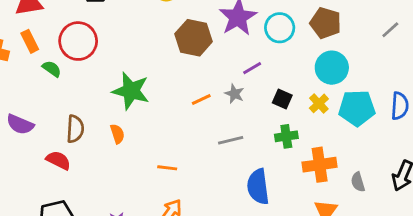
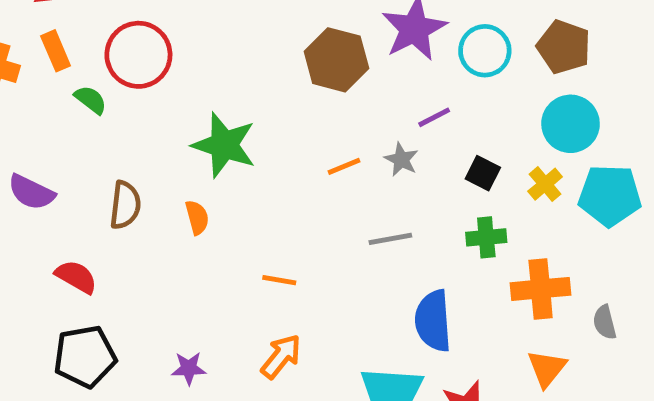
red semicircle: (58, 160) -> (76, 277), moved

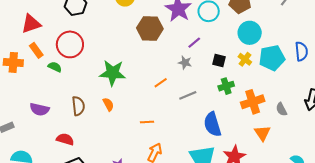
orange line: (344, 166) -> (161, 83), moved

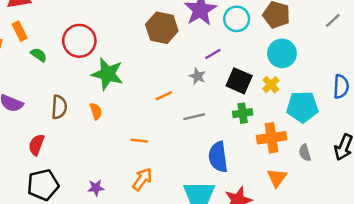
red circle: (70, 44) -> (79, 41), moved
cyan pentagon: (272, 58) -> (302, 107), moved
black square: (219, 61) -> (239, 81), size x1.5
red semicircle: (65, 139) -> (36, 145), turned -96

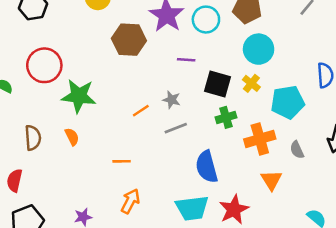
purple line: (213, 54) -> (186, 60), turned 42
gray star: (197, 76) -> (171, 100), moved

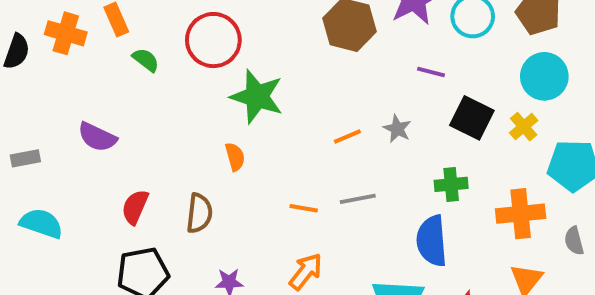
green cross: (226, 117) -> (451, 184), moved
gray line: (176, 128) -> (358, 199), moved
brown semicircle: (33, 138) -> (199, 213), moved

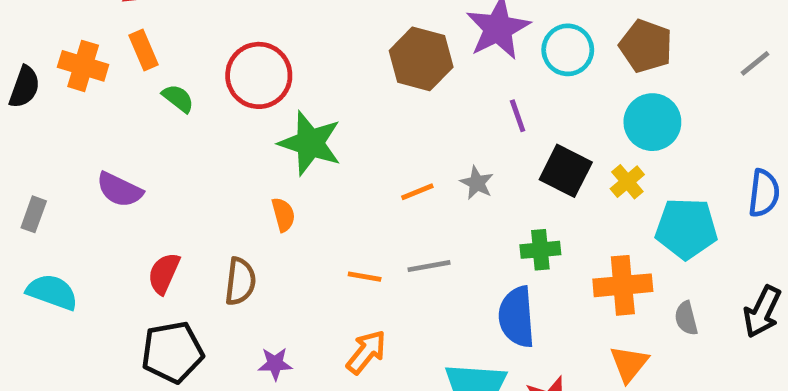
purple line: (431, 72) -> (518, 116), turned 56
gray rectangle: (25, 158) -> (34, 214), turned -60

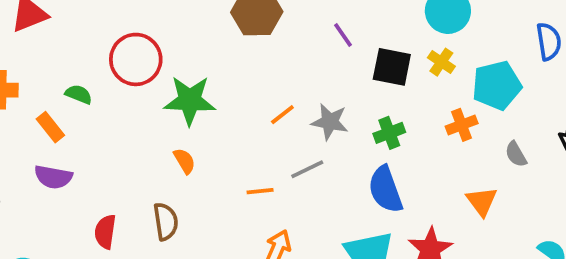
orange rectangle: (143, 50) -> (50, 127), moved
gray star: (477, 183) -> (330, 122), moved, size x1.4
orange cross: (623, 285) -> (462, 125), moved, size x0.7

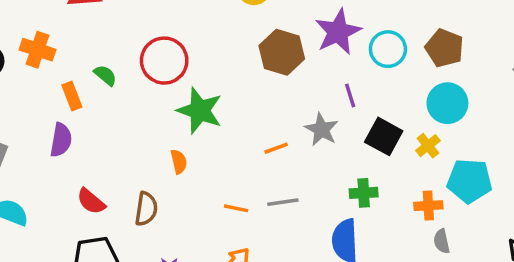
gray star: (330, 122) -> (322, 129), moved
gray semicircle: (516, 154) -> (442, 241), moved
purple semicircle: (53, 177) -> (61, 140), turned -108
red semicircle: (105, 232) -> (91, 201), turned -76

